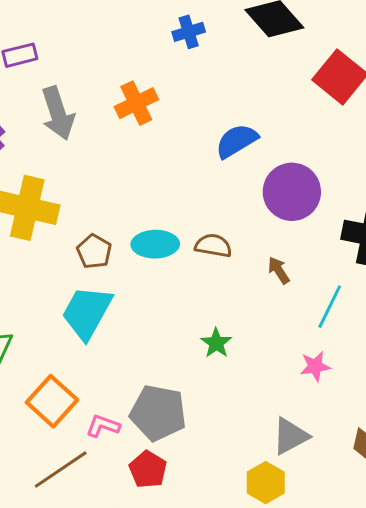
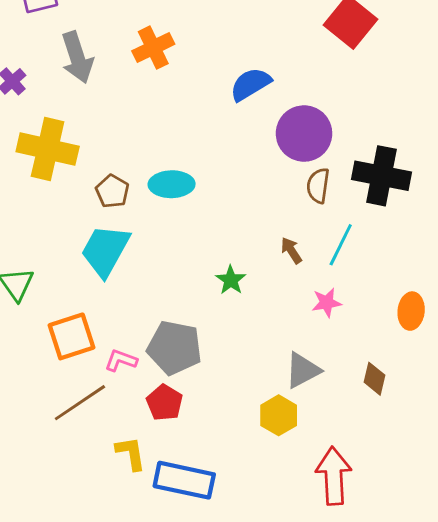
brown semicircle: (213, 246) -> (318, 186), moved, turned -92
brown arrow: (279, 270) -> (291, 250), moved
orange square: (52, 401) -> (72, 336), turned 30

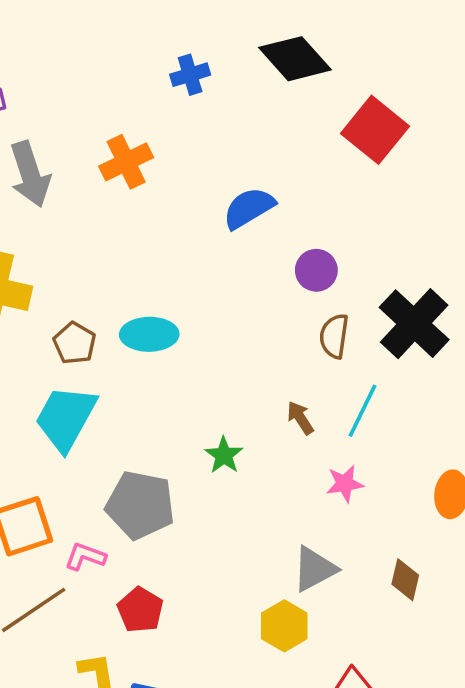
purple circle: (304, 134) -> (316, 270), size x0.6
black cross: (382, 176) -> (414, 324), turned 32
gray pentagon: (174, 348) -> (140, 505), moved

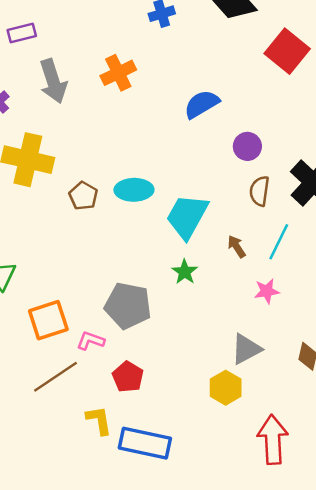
cyan trapezoid: (66, 418) -> (187, 216), moved

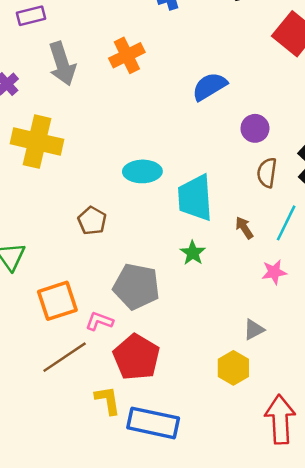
brown pentagon: (83, 196) -> (92, 221), moved
cyan trapezoid: (187, 216) -> (195, 198), turned -33
gray triangle: (246, 349) -> (254, 330), size x0.7
red pentagon: (128, 377) -> (136, 357), size x1.5

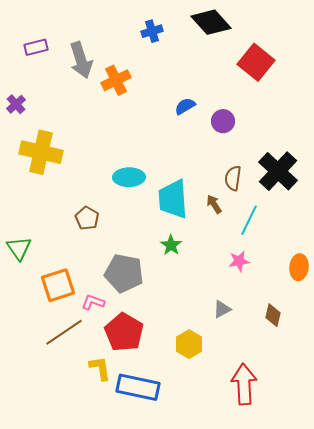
gray arrow: (62, 64) -> (81, 60), moved
blue semicircle: (209, 86) -> (185, 106), size x0.7
purple circle: (255, 128) -> (223, 121), moved
brown arrow: (244, 228) -> (214, 204), moved
yellow hexagon: (233, 368) -> (189, 344), moved

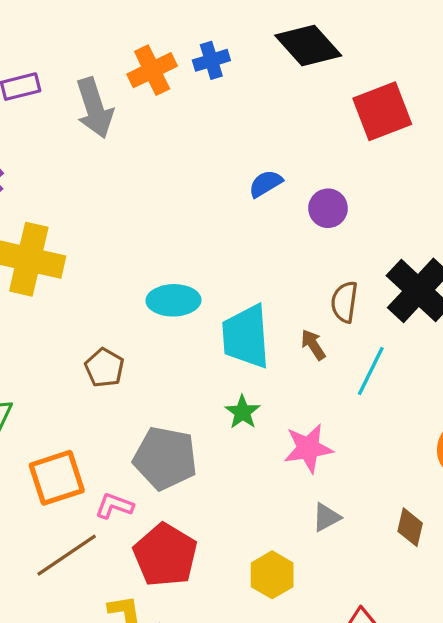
red square: (256, 62) -> (382, 111), turned 30
orange cross: (116, 80) -> (152, 70), moved
pink star: (239, 261) -> (308, 448), moved, size x1.4

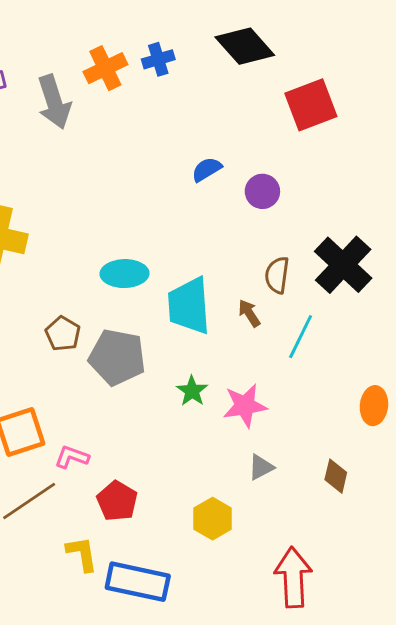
green star: (243, 412) -> (192, 391), moved
gray pentagon: (165, 458) -> (117, 357), moved
red pentagon: (165, 555) -> (117, 501), size x0.7

